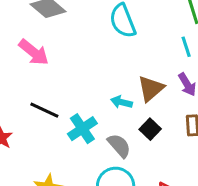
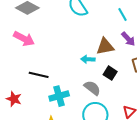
brown triangle: (151, 89) -> (105, 47), turned 42
cyan cross: (82, 129) -> (59, 96), moved, turned 30

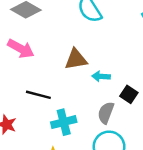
brown triangle: (105, 47) -> (76, 59), moved
gray semicircle: (92, 88) -> (106, 113), turned -108

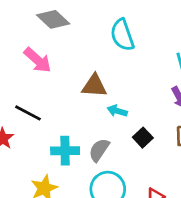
black line: (38, 95) -> (28, 113), moved
gray semicircle: (106, 113) -> (99, 150), moved

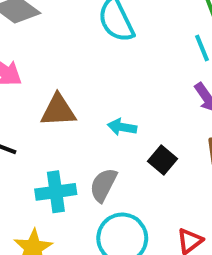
brown triangle: (94, 86) -> (58, 110), moved

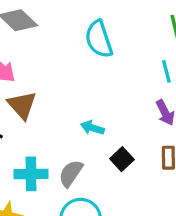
brown triangle: (58, 110) -> (22, 105), moved, turned 44

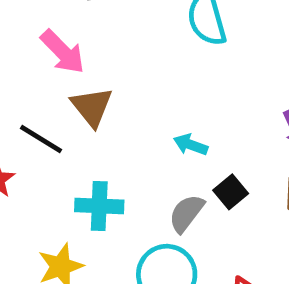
gray semicircle: (71, 173) -> (186, 213), moved

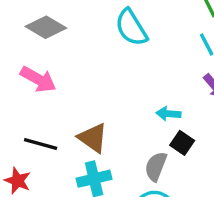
brown triangle: (92, 107) -> (93, 138), moved
cyan arrow: (191, 145) -> (169, 114), moved

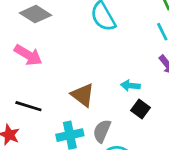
brown triangle: (93, 138) -> (83, 95), moved
gray semicircle: (156, 166) -> (102, 131), moved

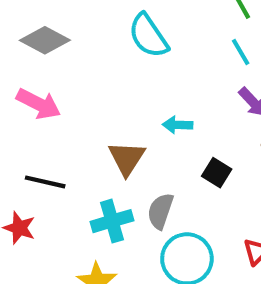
cyan arrow: (130, 86) -> (178, 125), moved
brown triangle: (83, 95) -> (127, 158), turned 30

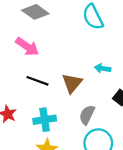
black line: (45, 182) -> (38, 81), moved
cyan cross: (112, 221) -> (45, 120), moved

